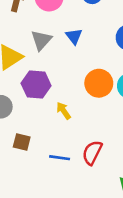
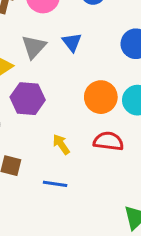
yellow arrow: (63, 111) -> (61, 144), moved
red semicircle: (92, 152) -> (108, 141), moved, turned 70

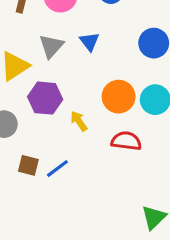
yellow arrow: (61, 144) -> (79, 121), moved
blue line: (55, 184) -> (57, 168), moved, turned -45

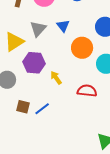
orange circle: (119, 97) -> (82, 48), moved

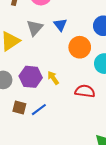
purple hexagon: (34, 63) -> (31, 77), moved

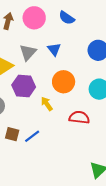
orange circle: (80, 47) -> (64, 82), moved
purple hexagon: (31, 77) -> (24, 86), moved

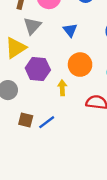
gray triangle: (28, 52) -> (32, 26), moved
yellow arrow: (47, 104) -> (62, 88), turned 32

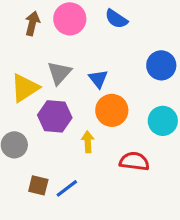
gray triangle: (32, 26) -> (59, 73), moved
blue triangle: (70, 30) -> (98, 79), moved

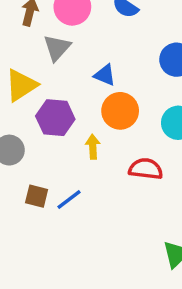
gray triangle: (59, 73) -> (57, 48), moved
blue triangle: (98, 79) -> (105, 75), turned -30

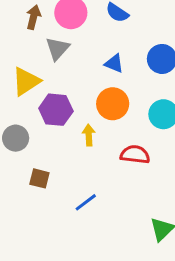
blue triangle: (105, 75) -> (114, 63), moved
blue line: (69, 200) -> (86, 202), moved

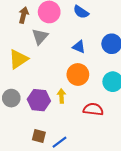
purple hexagon: (56, 110) -> (39, 100), moved
brown square: (39, 178) -> (39, 136), moved

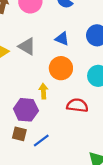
gray triangle: (40, 37) -> (27, 46), moved, turned -42
purple hexagon: (39, 100) -> (26, 110), moved

